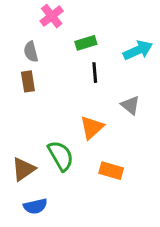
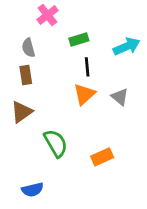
orange triangle: (92, 127) -> (84, 94), moved
brown triangle: (23, 169) -> (22, 112), moved
orange rectangle: (111, 171) -> (102, 157), turned -40

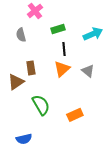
brown rectangle: (26, 75) -> (31, 68), moved

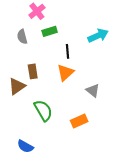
green rectangle: (58, 29) -> (50, 31), moved
gray triangle: (88, 71) -> (93, 90), moved
blue semicircle: (24, 139) -> (25, 146), turned 42

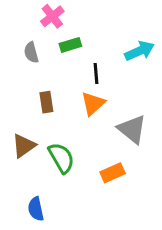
brown triangle: (17, 86) -> (24, 146), moved
gray triangle: (93, 90) -> (132, 129), size x1.5
blue semicircle: (25, 146) -> (36, 209), turned 49

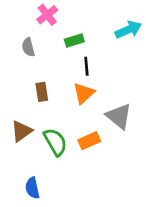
green rectangle: (70, 45) -> (74, 40), moved
cyan arrow: (140, 51) -> (128, 30), moved
orange rectangle: (113, 173) -> (89, 141), moved

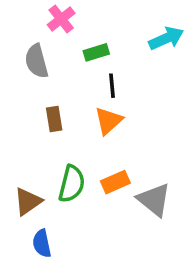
gray semicircle: (28, 47) -> (37, 61), size x1.4
gray triangle: (119, 116) -> (154, 200), moved
brown triangle: (22, 131) -> (28, 201), moved
green semicircle: (55, 142) -> (72, 184), turned 44

